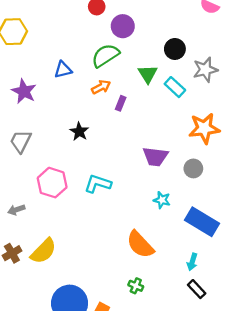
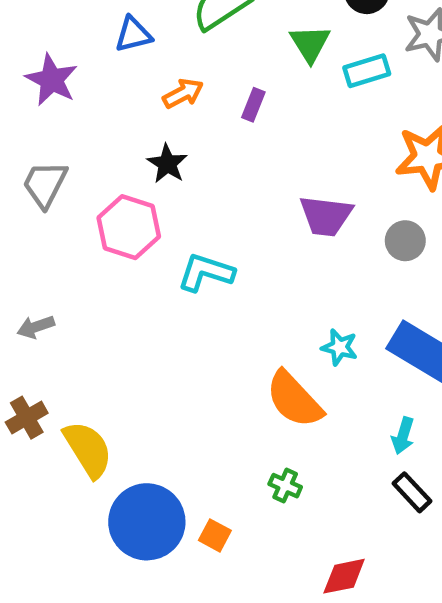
orange arrow: (101, 87) -> (183, 93), moved
cyan rectangle: (175, 87) -> (367, 71), turned -60
pink hexagon: (52, 183) -> (129, 227), moved
cyan star: (162, 200) -> (340, 347), moved
yellow semicircle: (43, 251) -> (88, 449), moved, turned -76

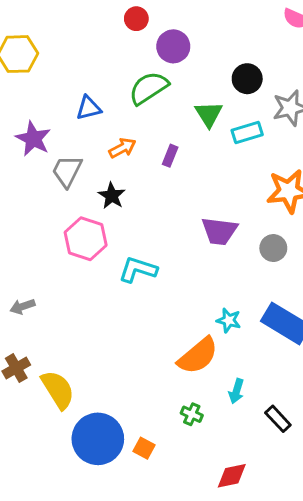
gray trapezoid: (45, 184) -> (67, 171), moved
orange semicircle: (294, 399) -> (198, 356), turned -87
cyan arrow: (403, 436) -> (236, 391), moved

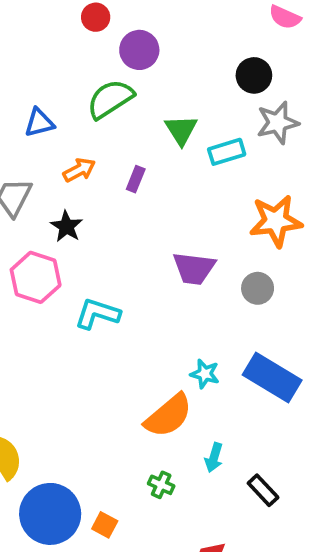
black circle: (247, 79) -> (254, 75), moved

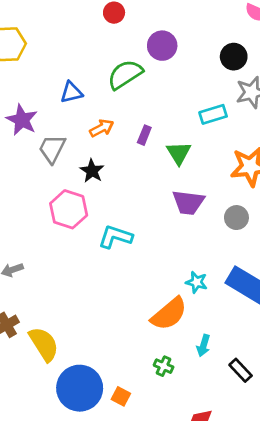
purple circle: (139, 50) -> (162, 46), moved
green triangle: (181, 130) -> (179, 153), moved

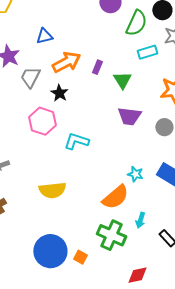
green semicircle: (125, 74) -> (136, 23), moved, turned 148
orange arrow: (102, 128) -> (66, 62), size x1.6
yellow semicircle: (44, 344) -> (52, 190), moved, turned 116
green cross: (164, 366) -> (111, 235), size x2.0

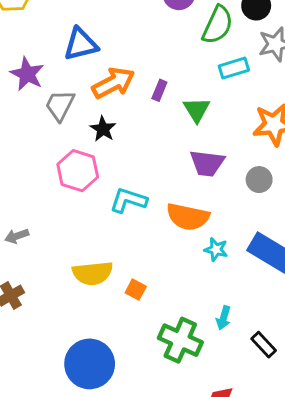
blue triangle: (44, 36) -> (81, 44), size x1.4
orange semicircle: (115, 197) -> (188, 217), moved, turned 52
orange square: (80, 257) -> (136, 290), moved

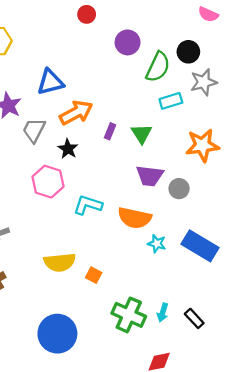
purple rectangle: (159, 90) -> (110, 131), moved
gray circle: (259, 180) -> (179, 189), moved
cyan arrow: (223, 318) -> (163, 313), moved

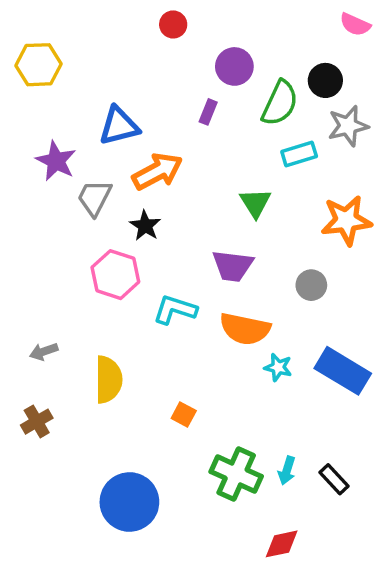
purple rectangle: (110, 131) -> (208, 112), moved
purple trapezoid: (150, 176) -> (233, 266), moved
yellow semicircle: (60, 262) -> (108, 380), moved, turned -84

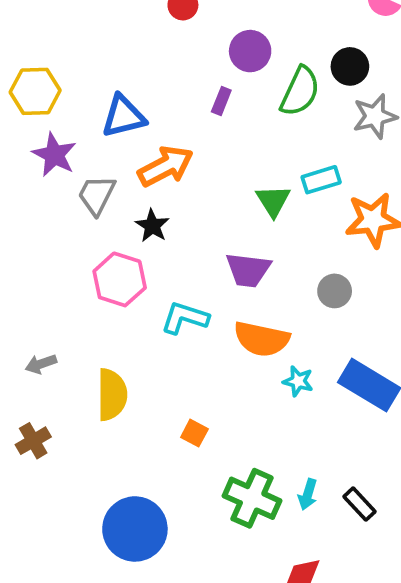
yellow hexagon: (38, 65) -> (35, 91), moved
cyan rectangle: (299, 154) -> (321, 180), moved

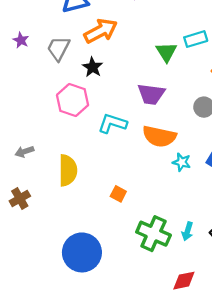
purple star: (54, 155) -> (21, 40), moved, size x0.6

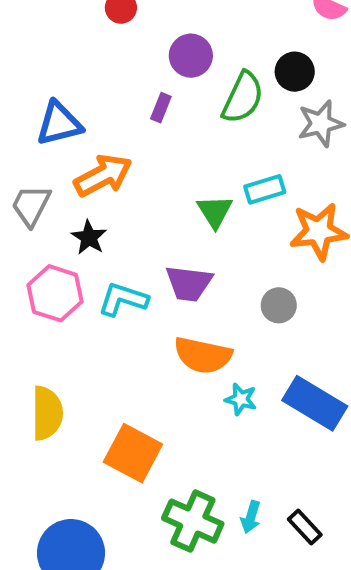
cyan L-shape: (112, 123) -> (123, 299), moved
orange square: (118, 194) -> (133, 453), size x2.0

